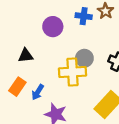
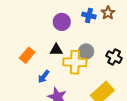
black triangle: (26, 56) -> (56, 50), moved
orange rectangle: (17, 87) -> (27, 55), moved

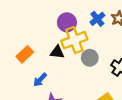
blue cross: (89, 16) -> (97, 19), turned 32
yellow cross: (75, 62) -> (74, 40), moved, turned -30

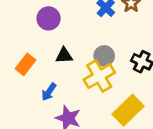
purple circle: (67, 22) -> (49, 18), moved
yellow cross: (74, 40) -> (99, 76), moved

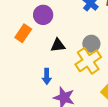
orange rectangle: (26, 64) -> (23, 33), moved
blue arrow: (49, 92) -> (47, 76), turned -32

